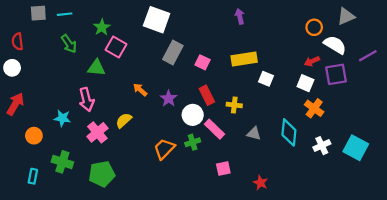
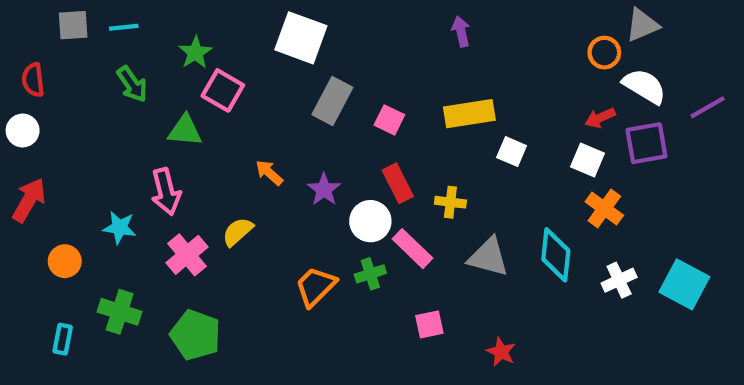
gray triangle: (346, 16) -> (642, 25), moved
gray triangle: (254, 133) -> (488, 257), size x1.5
green pentagon: (102, 174) -> (195, 335), turned 30

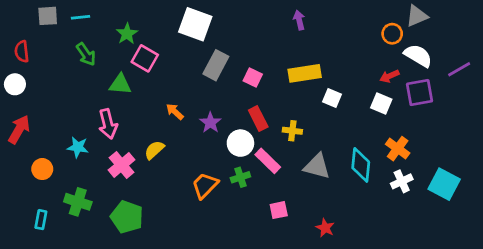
orange cross: (604, 208) -> (398, 149), moved

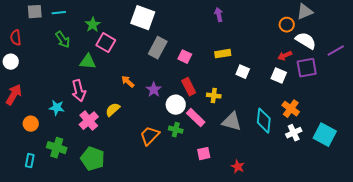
yellow rectangle: (305, 73) -> (223, 54), size x0.7
green cross: (240, 177) -> (176, 130), turned 32

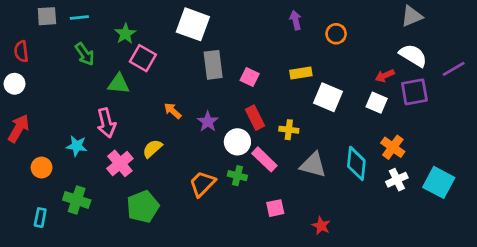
orange circle: (287, 25) -> (336, 34), moved
gray rectangle: (158, 48) -> (213, 65), turned -35
white square: (243, 72) -> (328, 97), size x1.5
green pentagon: (93, 159) -> (143, 207), moved, turned 30

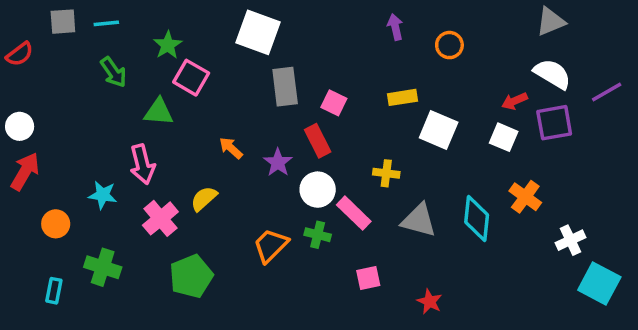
red semicircle: (21, 51) -> (20, 54), moved, turned -120
white circle: (15, 84) -> (20, 126), moved
red rectangle: (255, 118) -> (318, 141), moved
white cross: (397, 180) -> (570, 240), moved
cyan square: (439, 182) -> (599, 283), moved

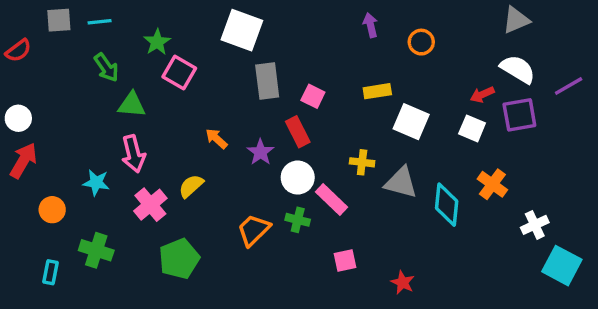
green triangle: (159, 112) -> (132, 105), moved
gray triangle: (419, 220) -> (401, 183), moved

